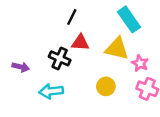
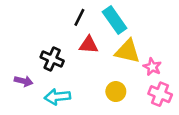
cyan rectangle: (129, 19) -> (115, 20), moved
black cross: (60, 58) -> (52, 59), moved
purple arrow: (21, 67) -> (24, 81), moved

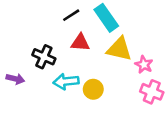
black line: (79, 17) -> (71, 15), turned 30
yellow circle: (116, 92) -> (93, 89), moved
cyan arrow: (57, 97) -> (66, 81), moved

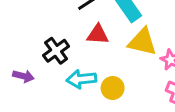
black cross: (44, 57) -> (56, 51), turned 30

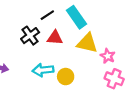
black cross: (56, 51) -> (30, 36), moved

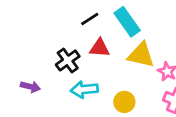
black cross: (30, 36) -> (68, 60), moved
yellow circle: (66, 77) -> (124, 102), moved

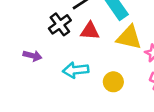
black cross: (68, 60) -> (60, 24), moved
purple arrow: (30, 87) -> (33, 56), moved

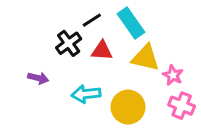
yellow circle: (113, 82) -> (128, 107), size x1.5

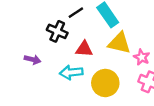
black cross: (69, 43) -> (57, 31), turned -30
red triangle: (102, 51) -> (84, 49), moved

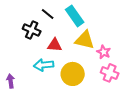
black line: (76, 13) -> (48, 14), turned 72
purple arrow: (33, 60) -> (11, 81), moved, turned -112

